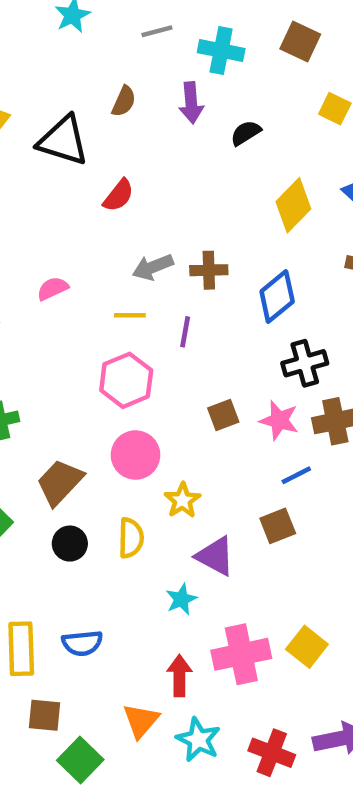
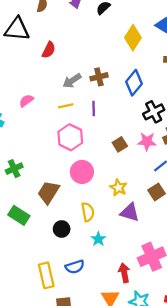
yellow star: (182, 500) -> (118, 188), moved
black circle: (70, 544) -> (62, 229), moved
cyan star: (181, 599) -> (98, 239), moved

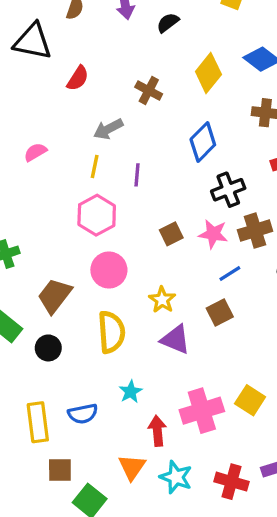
brown cross: (99, 77) -> (149, 91), moved, turned 35
yellow line: (66, 106) -> (95, 167), turned -72
yellow semicircle: (88, 212) -> (111, 332), size x1.4
black circle: (62, 229) -> (48, 348), moved
cyan star: (98, 239) -> (131, 392), moved

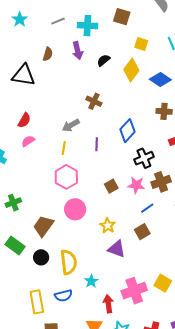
yellow diamond: (208, 73) -> (131, 70), moved
red semicircle: (78, 78) -> (24, 120), moved
purple line: (137, 175) -> (97, 144), moved
yellow semicircle: (111, 332) -> (69, 262), moved

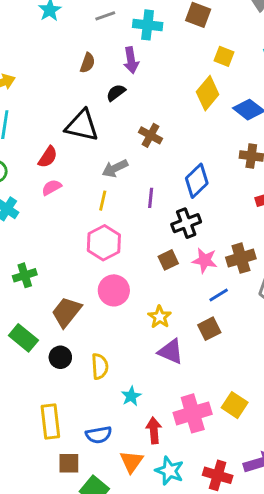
black semicircle: (103, 60) -> (116, 93), moved
black triangle: (23, 75) -> (82, 126), moved
black cross: (144, 158) -> (186, 223), moved
yellow semicircle: (69, 262) -> (100, 366), size x0.7
blue semicircle: (63, 296) -> (99, 435), moved

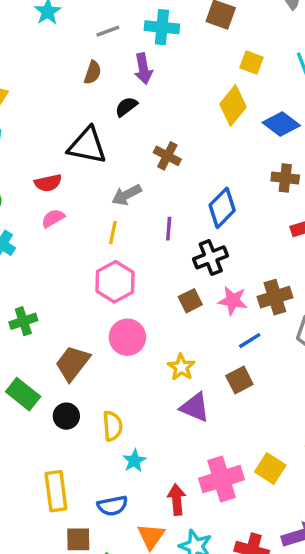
gray line: (105, 16) -> (108, 31), moved
red semicircle: (48, 157) -> (48, 183), turned 45
cyan star: (131, 396) -> (134, 461), moved

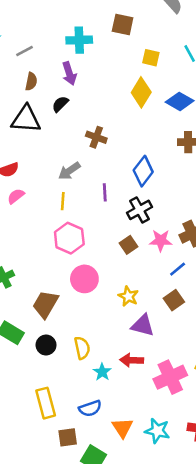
gray line: (108, 31) -> (24, 51), moved
black triangle: (87, 146) -> (26, 119), moved
red arrow: (177, 500) -> (132, 360), moved, turned -75

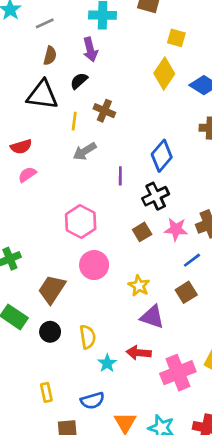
brown cross: (96, 137) -> (104, 111), moved
yellow line: (63, 201) -> (74, 121), moved
yellow rectangle: (46, 403) -> (46, 392), size x0.6

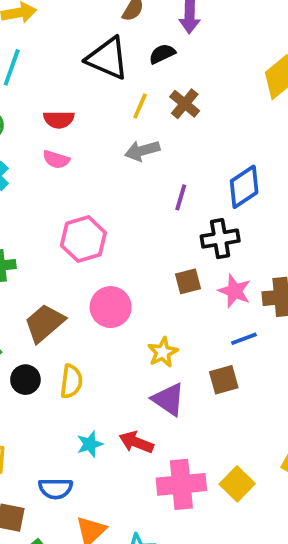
pink semicircle: (27, 175) -> (56, 159), turned -144
pink hexagon: (81, 222) -> (83, 239), moved
yellow semicircle: (88, 337) -> (71, 381), moved

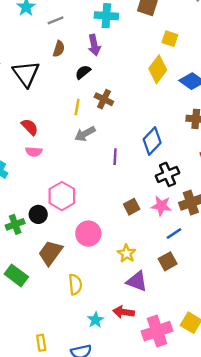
black triangle: (108, 58) -> (26, 74), moved, turned 44
red semicircle: (59, 119) -> (30, 127), turned -120
black cross: (220, 239) -> (167, 174), moved
black circle: (25, 380) -> (38, 214), moved

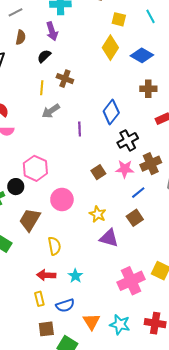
red arrow: (124, 312) -> (46, 275), moved
yellow rectangle: (41, 343) -> (39, 299), moved

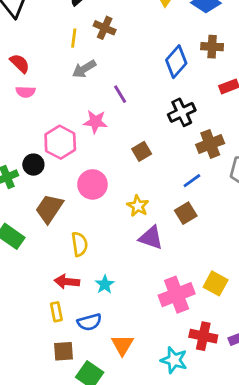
blue diamond: (111, 112) -> (176, 62), moved
purple line: (80, 129) -> (120, 94), turned -32
pink star: (125, 169) -> (95, 122), moved
red cross: (155, 323) -> (203, 336), moved
cyan star: (120, 325) -> (174, 360), moved

